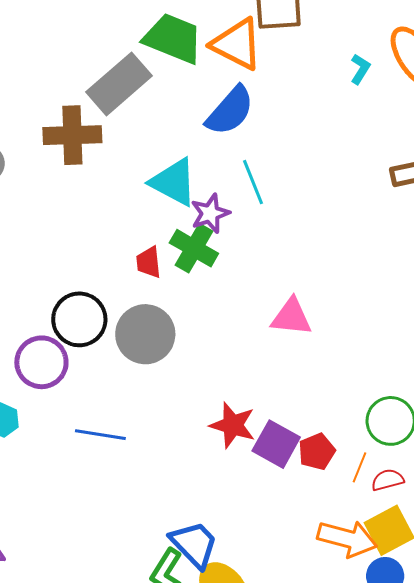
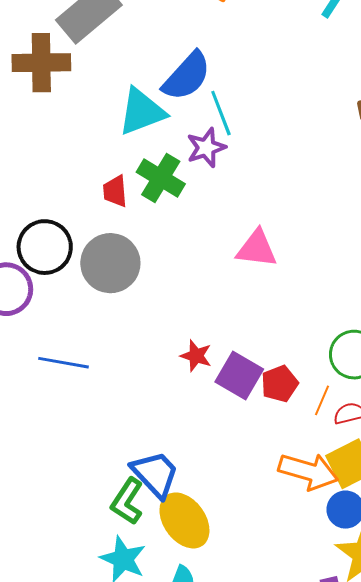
blue semicircle: (230, 111) -> (187, 76), moved
cyan triangle: (174, 182) -> (142, 112), turned -50
purple star: (210, 213) -> (206, 148), moved
red star: (233, 425) -> (196, 356), size x0.7

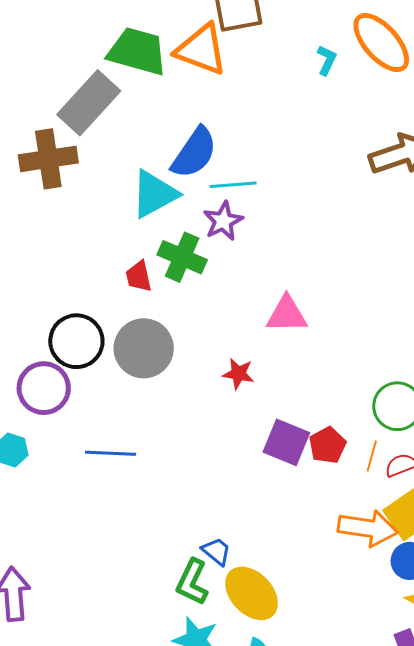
cyan line: (221, 113) -> (233, 185), turned -66
red star: (196, 356) -> (238, 374), moved
blue trapezoid: (155, 474) -> (216, 551), size x0.6

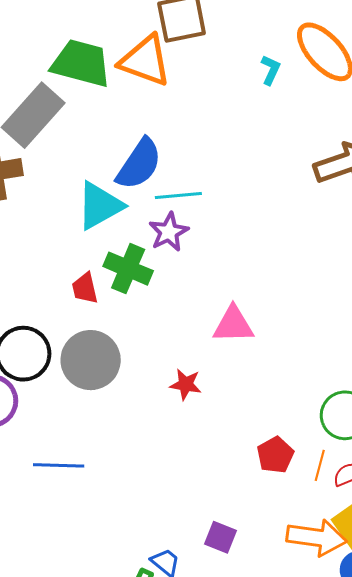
purple square: (286, 442) -> (220, 537), moved, size x0.7

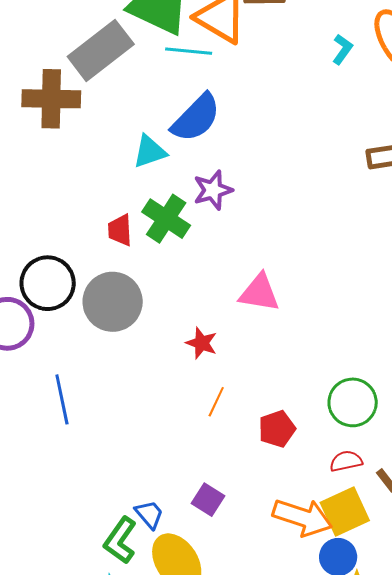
cyan line: (178, 196) -> (189, 51), moved
cyan triangle: (100, 206) -> (150, 152), size x0.7
blue line: (59, 465) -> (62, 399), turned 66
orange line: (320, 465) -> (216, 402), moved

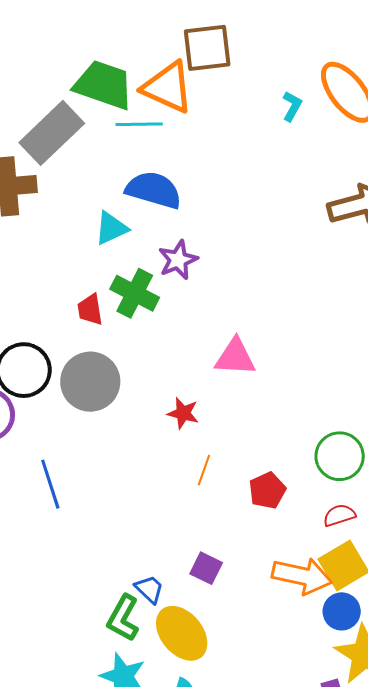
blue semicircle: (196, 118) -> (154, 190), turned -112

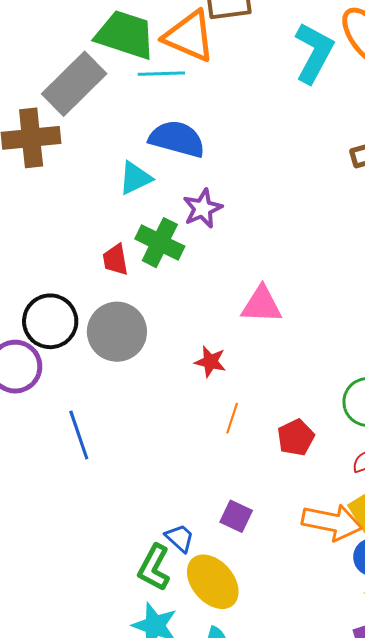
cyan L-shape: (292, 106) -> (314, 53), size x2.0

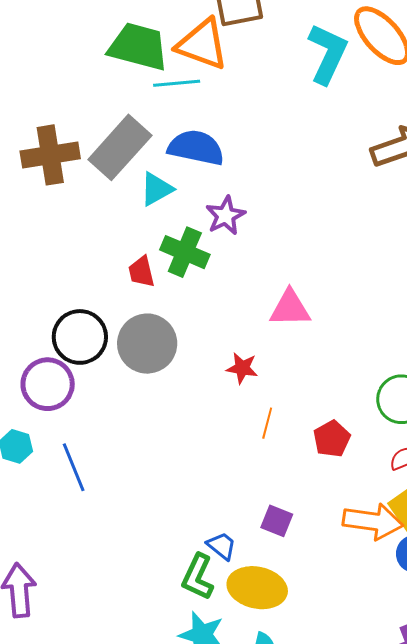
gray rectangle: (74, 84) -> (120, 147), moved
blue line: (79, 435) -> (74, 467), moved
yellow ellipse: (213, 582) -> (257, 588), turned -34

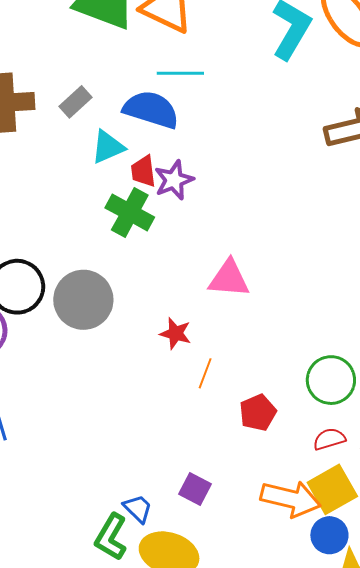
cyan line: (177, 83) -> (180, 73), moved
gray rectangle: (120, 147) -> (75, 102), size x0.5
red trapezoid: (142, 272) -> (143, 171), moved
orange line: (267, 423) -> (205, 373), moved

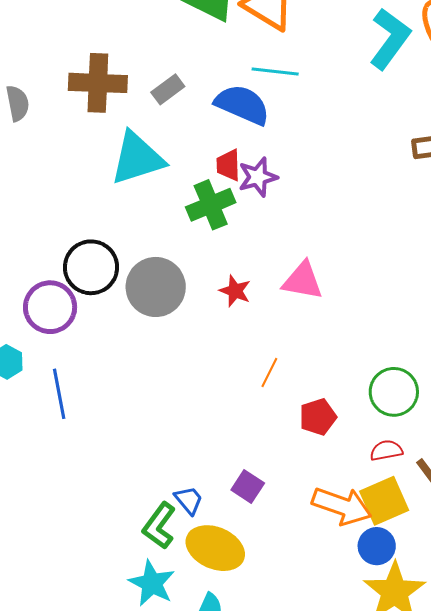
cyan triangle: (108, 147) -> (137, 158), moved, size x1.6
green cross: (130, 212) -> (211, 205), turned 33
red star: (175, 333) -> (235, 291), moved

